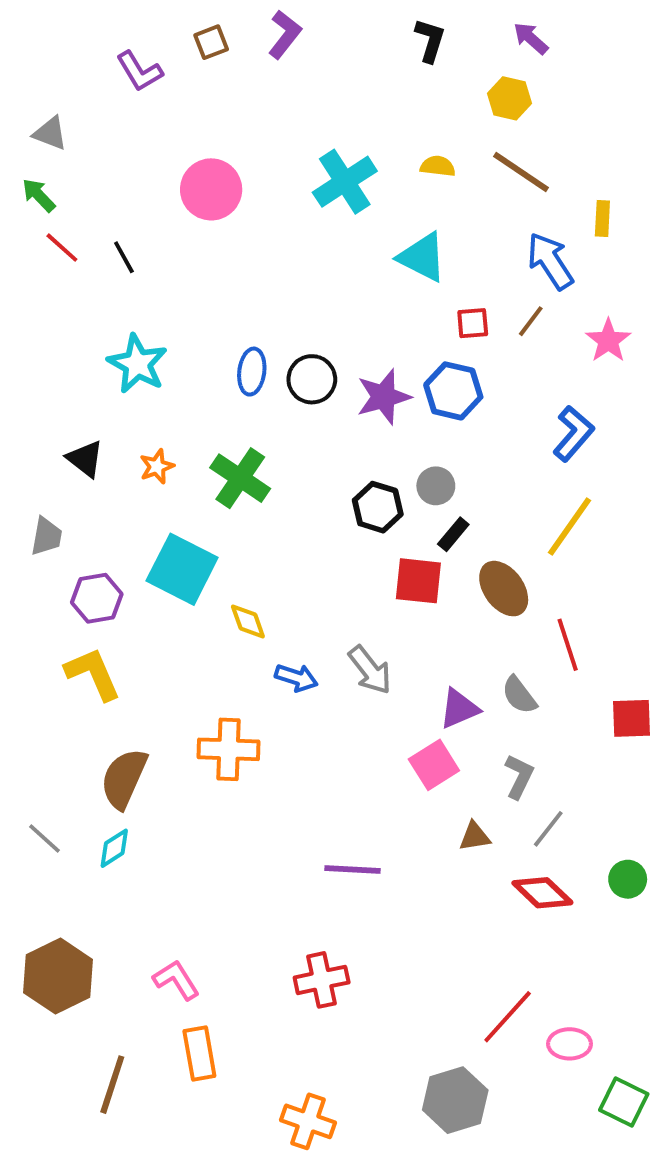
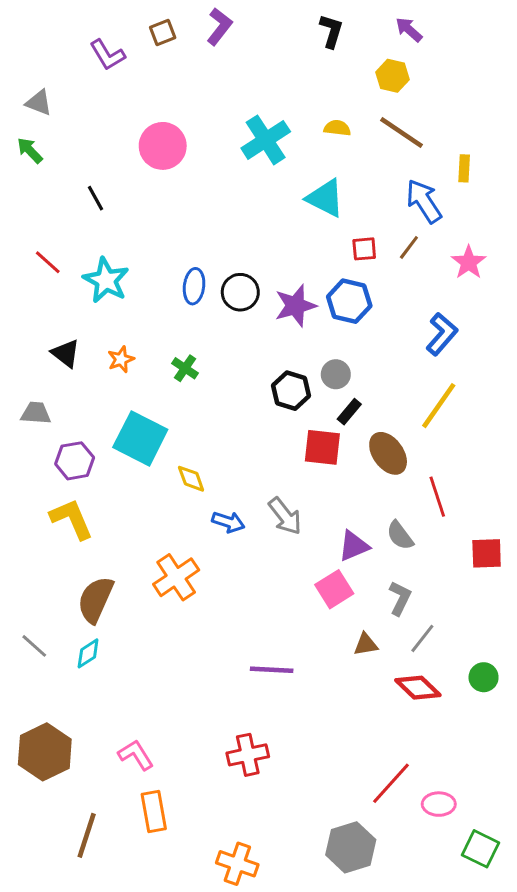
red line: (62, 248) -> (48, 262), moved
green cross: (240, 478) -> (185, 368), size x0.6
gray trapezoid: (46, 536) -> (36, 413), turned -96
orange cross: (229, 749) -> (176, 577), turned -36

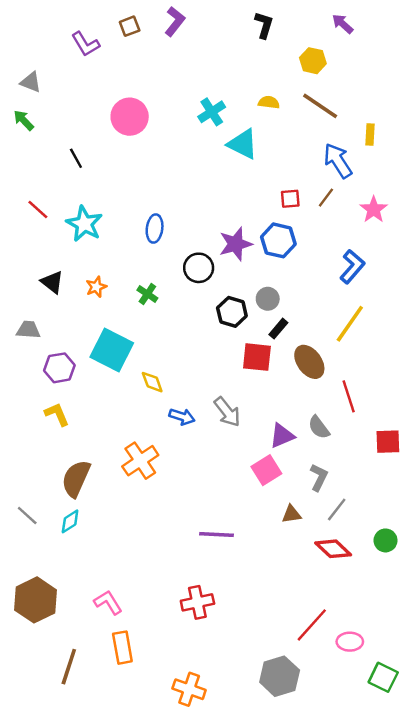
purple arrow: (409, 30) -> (343, 24), moved
cyan cross: (266, 140) -> (212, 112), size x0.7
cyan triangle: (325, 198) -> (243, 144), moved
black circle: (240, 292) -> (199, 268), moved
yellow L-shape: (72, 519) -> (57, 414), size x0.7

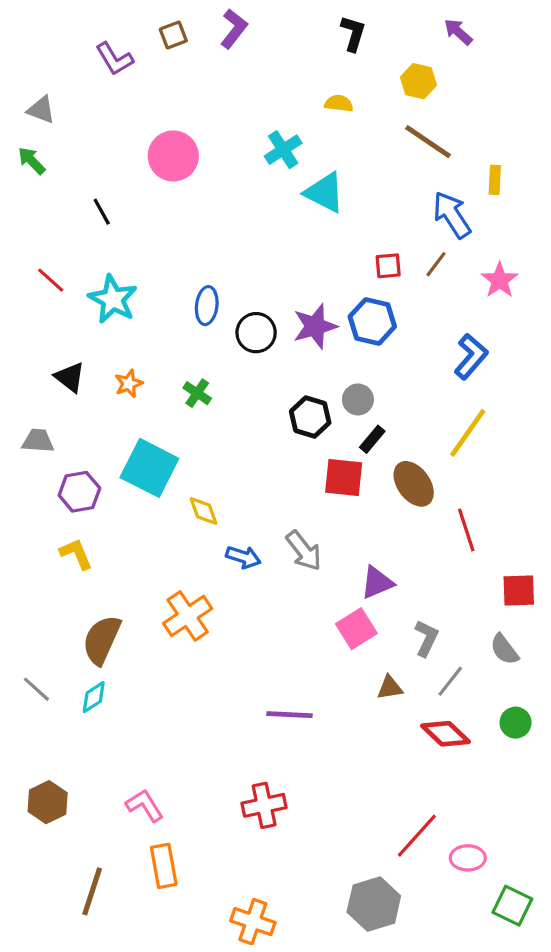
yellow semicircle: (269, 102) -> (339, 103), moved
black circle: (199, 268) -> (256, 333), moved
gray semicircle: (319, 427) -> (504, 649), moved
brown hexagon: (36, 600) -> (48, 802), size x0.7

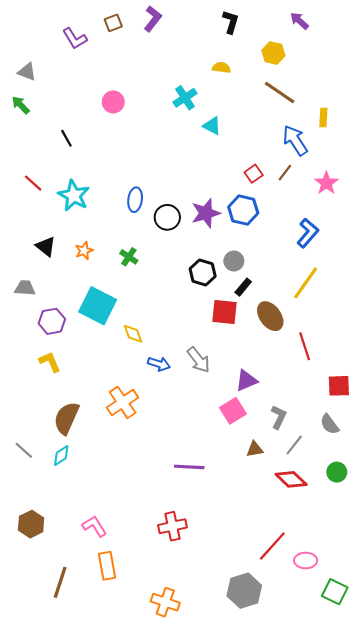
pink circle: (173, 156) -> (113, 102), size x0.7
cyan triangle: (325, 193) -> (212, 126), size x0.7
red square: (388, 266) -> (254, 174), turned -30

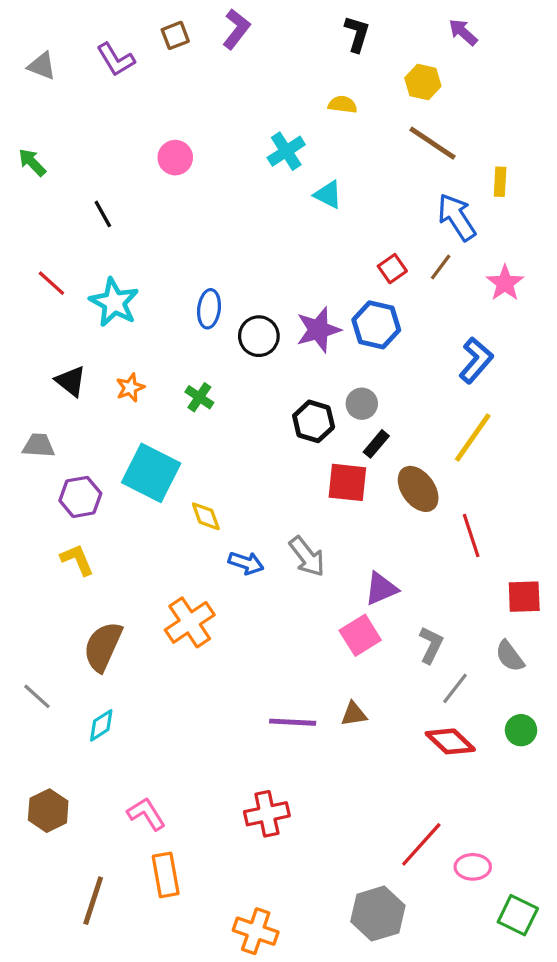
gray triangle: (27, 72) -> (42, 66), moved
brown triangle: (255, 449) -> (354, 714), moved
cyan diamond: (61, 455) -> (101, 725), moved

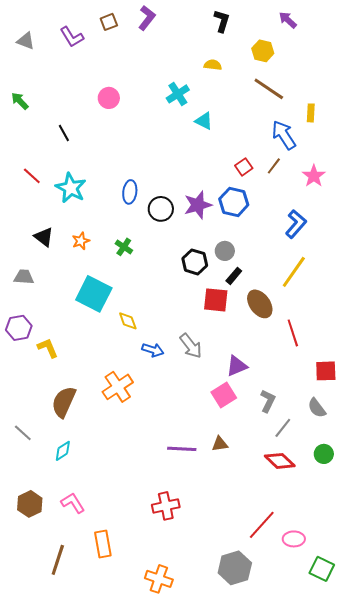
purple hexagon: (80, 497) -> (19, 328), moved
pink L-shape: (146, 814) -> (73, 503), moved

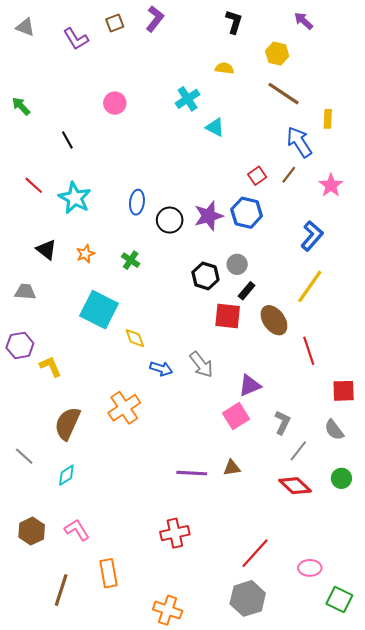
gray triangle: (26, 41) -> (25, 27), moved
red line: (262, 525) -> (255, 553), moved

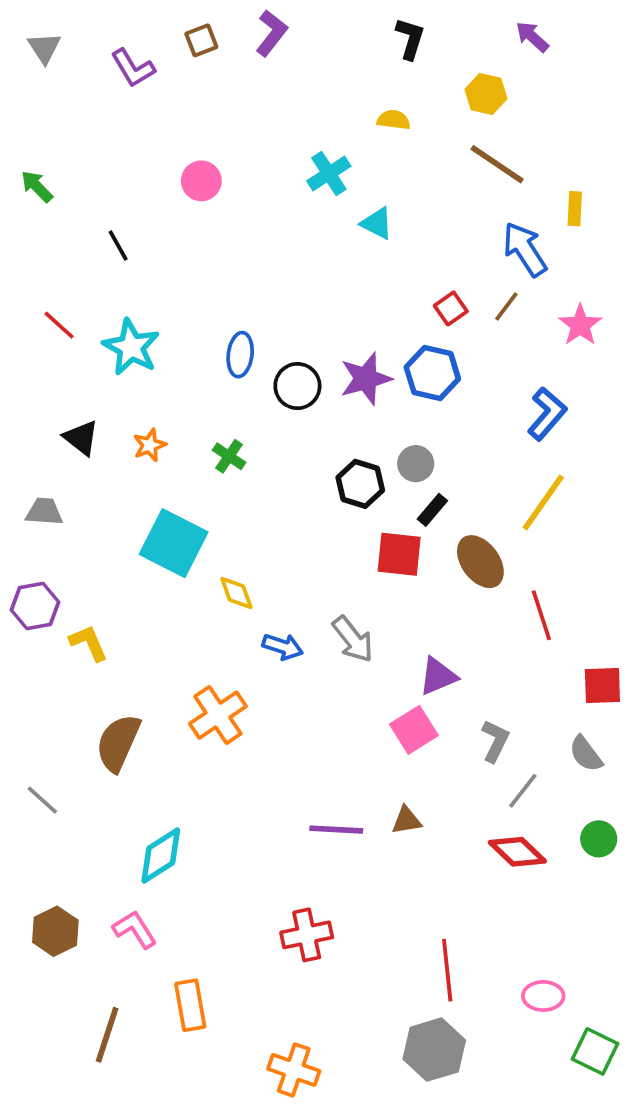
gray triangle: (25, 27) -> (44, 48), turned 36
cyan diamond: (66, 475) -> (161, 855), moved, size x1.5
red line: (255, 553) -> (447, 970), turned -48

